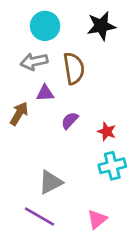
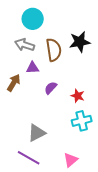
black star: (101, 26) -> (80, 42), moved
gray arrow: (34, 62) -> (25, 45), turned 30

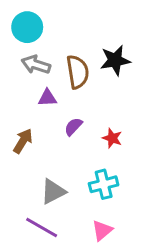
cyan circle: (33, 19) -> (27, 27), moved
brown arrow: (14, 83) -> (23, 141), moved
cyan cross: (82, 121) -> (104, 184), moved

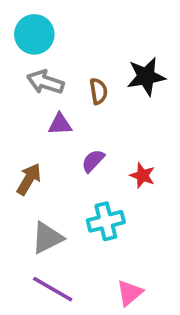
brown semicircle: (78, 72) -> (98, 91), size x0.6
cyan cross: (104, 184) -> (106, 221), moved
gray triangle: (53, 192) -> (47, 238), moved

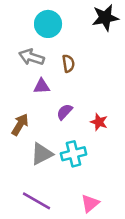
cyan circle: (34, 34) -> (48, 24), moved
black star: (146, 77) -> (105, 18), moved
gray triangle: (47, 238) -> (42, 154), moved

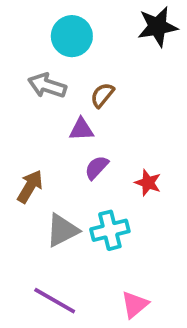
brown semicircle: (68, 63) -> (102, 95), turned -132
purple triangle: (42, 86) -> (81, 129), moved

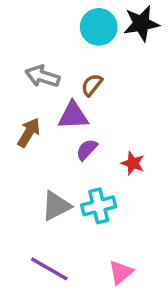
cyan circle: (72, 36) -> (99, 27), moved
purple triangle: (81, 129) -> (73, 116), size x1.4
brown arrow: (30, 186) -> (29, 133), moved

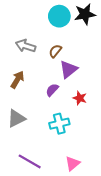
purple triangle: (73, 116) -> (69, 69), moved, turned -36
gray triangle: (56, 206) -> (16, 119), moved

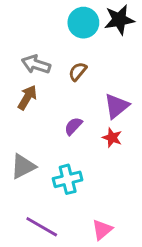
purple triangle: (69, 69) -> (116, 106), moved
brown arrow: (17, 80) -> (27, 97), moved
cyan cross: (59, 124) -> (68, 179), moved

